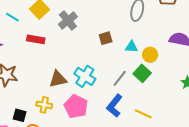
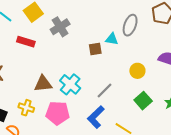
cyan triangle: (131, 47) -> (112, 39), moved
green square: (142, 73) -> (143, 101), moved
pink pentagon: (76, 106) -> (58, 113), turned -30

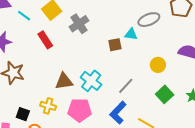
gray ellipse: (130, 25) -> (149, 20), turned 50
red rectangle: (26, 42) -> (45, 40), turned 42

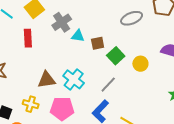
cyan triangle: (131, 34) -> (78, 36), moved
red rectangle: (45, 40) -> (28, 38), turned 30
green square: (165, 94) -> (116, 56), moved

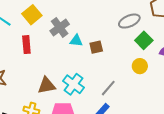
green square: (116, 56) -> (144, 40), moved

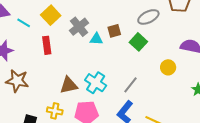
green square: (144, 40) -> (138, 42), moved
brown square: (96, 47) -> (114, 31), moved
yellow circle: (140, 66) -> (168, 67), moved

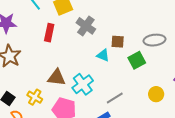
gray cross: (79, 27) -> (86, 26), turned -36
cyan triangle: (96, 39) -> (103, 55), moved

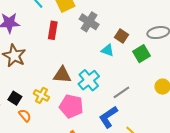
brown square: (118, 42) -> (122, 36), turned 32

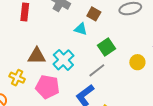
green square: (141, 54) -> (106, 47), moved

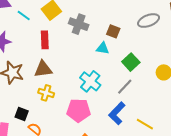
brown triangle: (37, 56) -> (43, 69), moved
yellow cross: (17, 78) -> (46, 93), moved

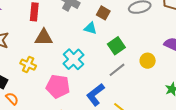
brown triangle: (43, 69) -> (44, 37), moved
gray line: (125, 87) -> (117, 70), moved

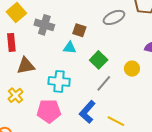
cyan cross: (73, 59) -> (59, 81), turned -30
yellow cross: (28, 65) -> (16, 95), turned 35

